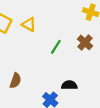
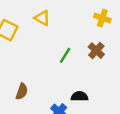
yellow triangle: (29, 24) -> (42, 18), moved

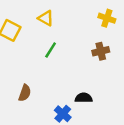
brown cross: (96, 51) -> (101, 51), turned 35
green line: (65, 55) -> (51, 50), moved

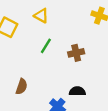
brown cross: (101, 51) -> (76, 53), moved

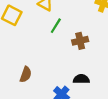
green line: (46, 46) -> (56, 26), moved

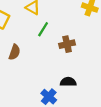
brown semicircle: (26, 74) -> (14, 52), moved

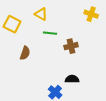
green line: (43, 29) -> (50, 33), turned 64

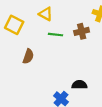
brown cross: (71, 46) -> (82, 31), moved

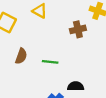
green line: (55, 35) -> (50, 62), moved

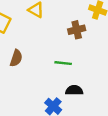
green line: (50, 62) -> (63, 63), moved

